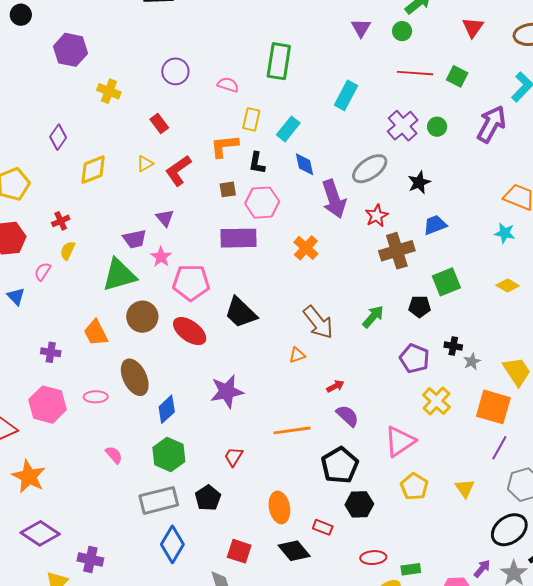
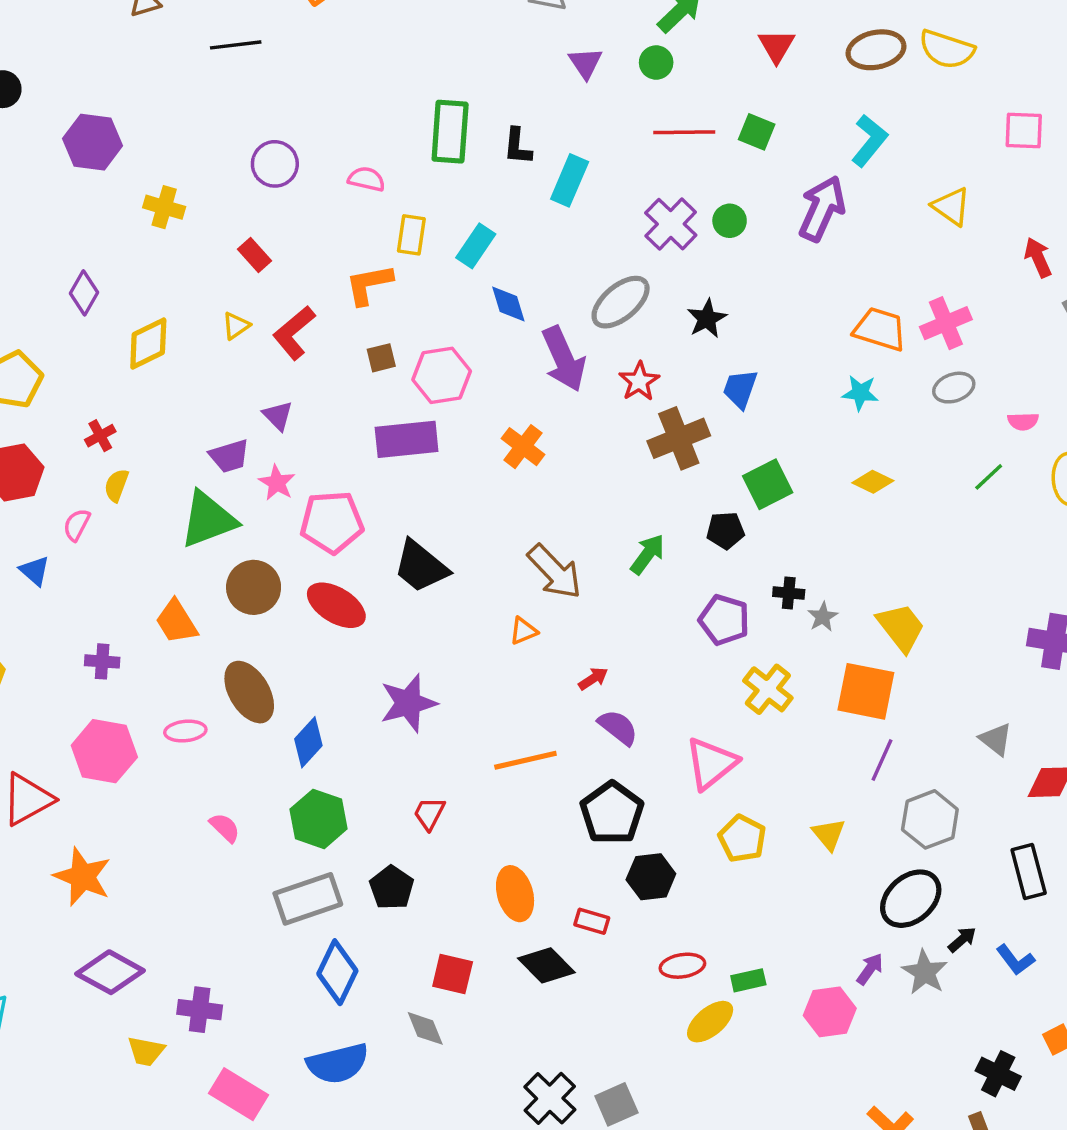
black L-shape: (257, 163) -> (518, 146), moved
blue trapezoid: (435, 225) -> (740, 389), turned -45

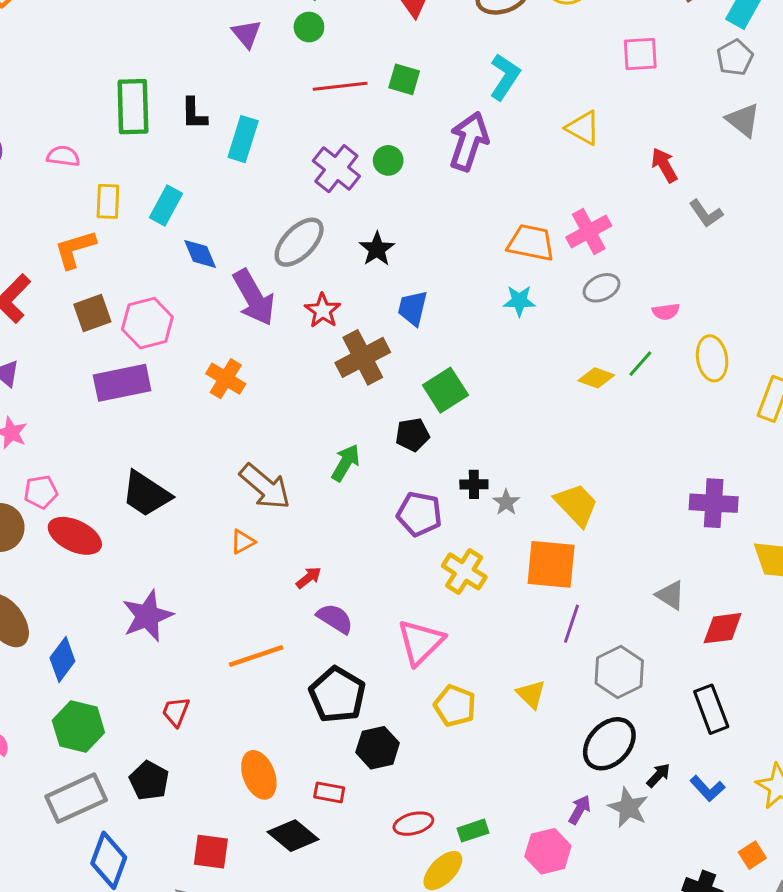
brown square: (381, 358) -> (92, 313), size x1.4
yellow diamond: (873, 482) -> (596, 378), moved
pink pentagon: (332, 522) -> (41, 492), moved, size x0.6

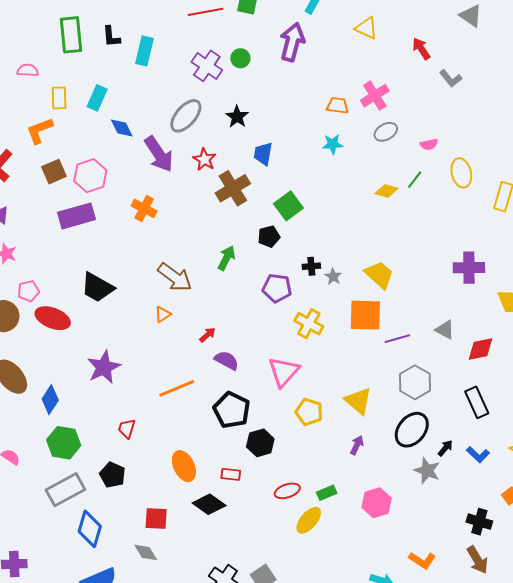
orange trapezoid: (531, 243) -> (338, 106), size x0.7
purple line: (571, 624) -> (397, 339), moved, turned 60
yellow triangle: (531, 694) -> (358, 401), size x1.4
purple arrow: (580, 810) -> (357, 445), moved

